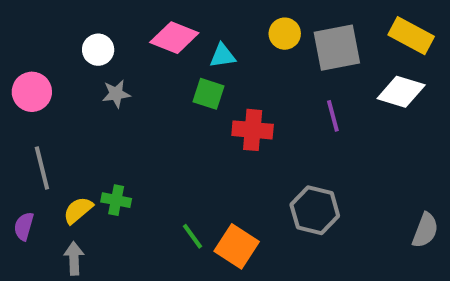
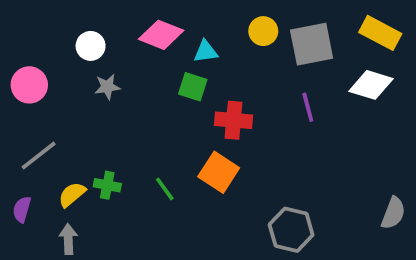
gray line: (42, 168) -> (39, 155), turned 66
gray hexagon: (315, 210) -> (291, 230), moved
green line: (192, 236) -> (165, 189), moved
orange square: (237, 246) -> (219, 172), moved

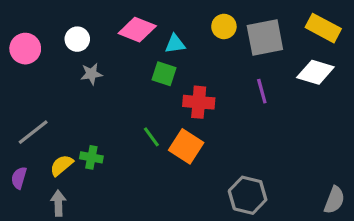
pink circle: (29, 85) -> (25, 49), moved
green line: (165, 189) -> (151, 137), moved
gray semicircle: (393, 213) -> (334, 200), moved

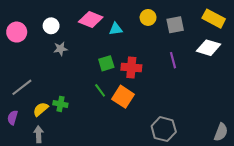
gray square: (265, 38) -> (175, 25), size x0.7
green square: (164, 74) -> (106, 63), moved, turned -35

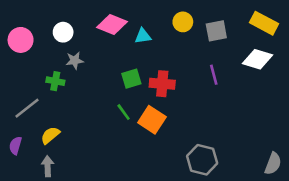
green cross: (60, 104) -> (55, 81), moved

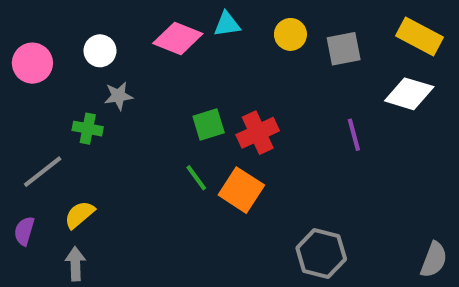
cyan triangle: (143, 36) -> (227, 24), moved
purple line: (214, 75) -> (354, 135), moved
red cross: (162, 84) -> (258, 133), turned -30

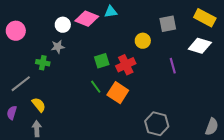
yellow circle: (290, 34) -> (143, 41), moved
white circle: (100, 51) -> (63, 25), moved
yellow semicircle: (80, 215) -> (39, 105), turned 91

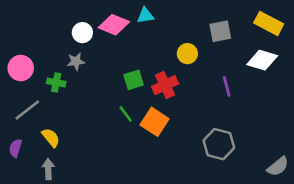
pink circle: (16, 31) -> (21, 68), moved
gray hexagon: (157, 124) -> (219, 144), moved
gray semicircle: (212, 127) -> (278, 166), turned 30

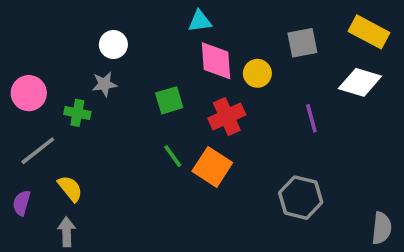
pink diamond: (114, 25) -> (216, 61), moved, turned 64
green square: (134, 80) -> (169, 100), moved
gray semicircle: (278, 166) -> (382, 228), turned -45

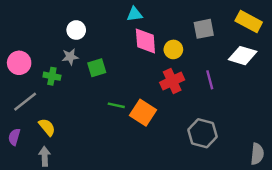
green square: (169, 100) -> (97, 68), moved
red cross: (227, 117) -> (172, 81), moved
green line: (173, 156) -> (116, 105), turned -42

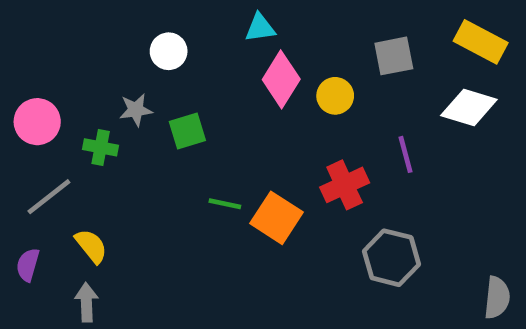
white circle: (76, 30) -> (169, 51), moved
pink diamond: (145, 41) -> (281, 79), turned 36
red cross: (172, 81) -> (345, 185), moved

